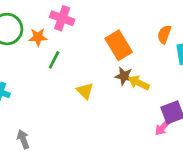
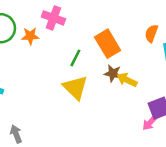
green line: (54, 60) -> (75, 58), moved
yellow triangle: (85, 91) -> (75, 88), size x1.5

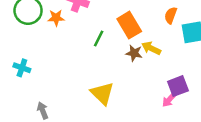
yellow arrow: (127, 80) -> (151, 48), moved
yellow triangle: (75, 88) -> (102, 93), moved

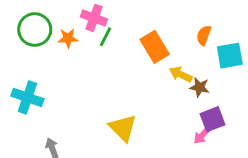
green line: (99, 39) -> (106, 37), moved
brown star: (134, 53) -> (199, 87), moved
cyan cross: (22, 68) -> (27, 97), size x1.5

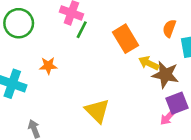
orange star: (68, 38) -> (48, 66), moved
brown star: (199, 87) -> (165, 75), size x1.5

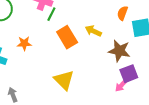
orange rectangle: (126, 39) -> (67, 37), moved
yellow arrow: (149, 63) -> (93, 31), moved

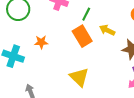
green line: (51, 14) -> (86, 14), moved

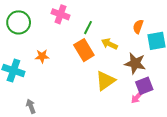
yellow triangle: (79, 77) -> (105, 81), moved, turned 40

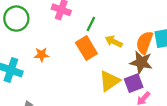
orange semicircle: (138, 27) -> (145, 43), moved, size x1.5
purple square: (144, 86) -> (134, 83), moved

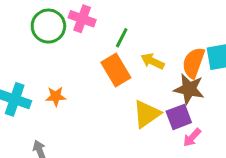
green circle: (16, 19) -> (48, 26), moved
orange star: (42, 55) -> (56, 96), moved

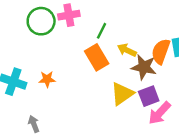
pink cross: (82, 19) -> (69, 15), turned -30
brown star: (189, 89) -> (144, 67), moved
pink arrow: (192, 137) -> (160, 113), size x1.5

